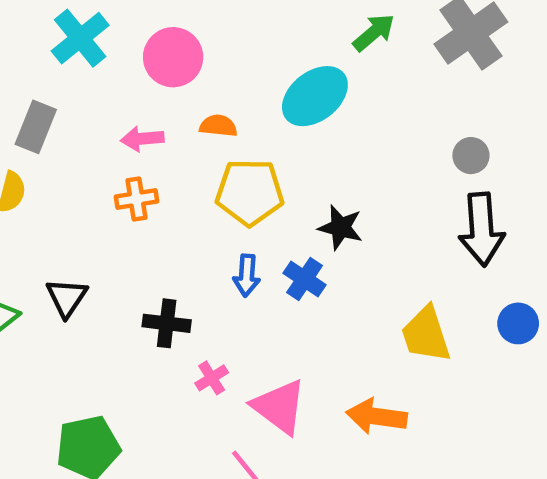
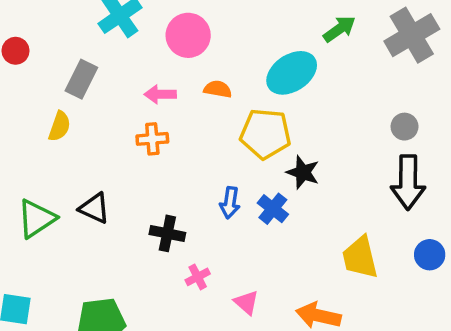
yellow pentagon: (250, 192) -> (265, 134), moved
black triangle: (67, 297) -> (94, 208), turned -44
pink triangle: (279, 407) -> (246, 302), size x0.6

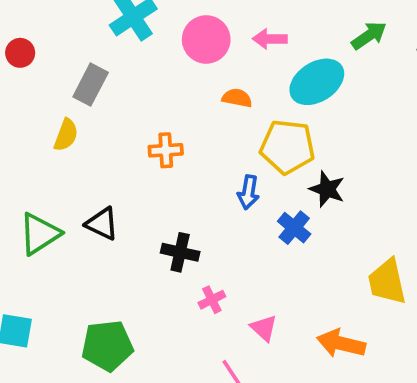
pink arrow: (160, 94) -> (270, 39), moved
blue arrow: (230, 203) -> (248, 192), moved

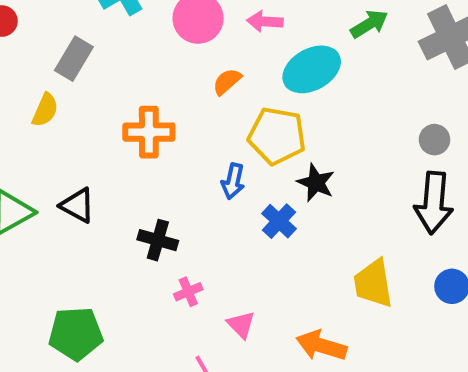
orange semicircle: (237, 98) -> (227, 82), turned -56
orange cross: (166, 150) -> (149, 132), size x1.4

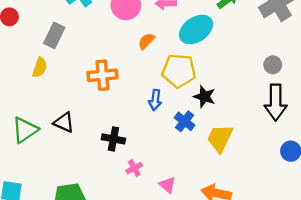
yellow trapezoid: (373, 283) -> (220, 138), moved, turned 40

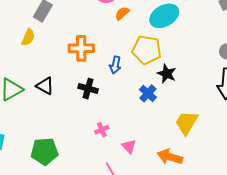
orange semicircle: (146, 41) -> (122, 13), moved
blue arrow: (155, 100) -> (115, 65), moved
yellow trapezoid: (220, 138) -> (186, 123), moved
black cross: (113, 139) -> (88, 89), moved

